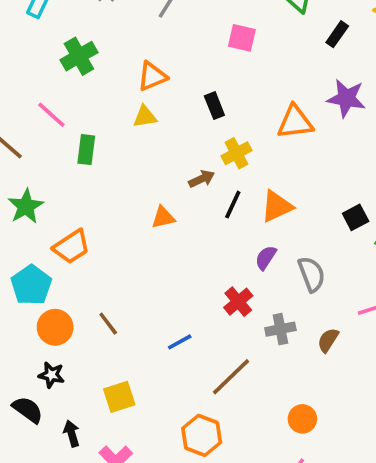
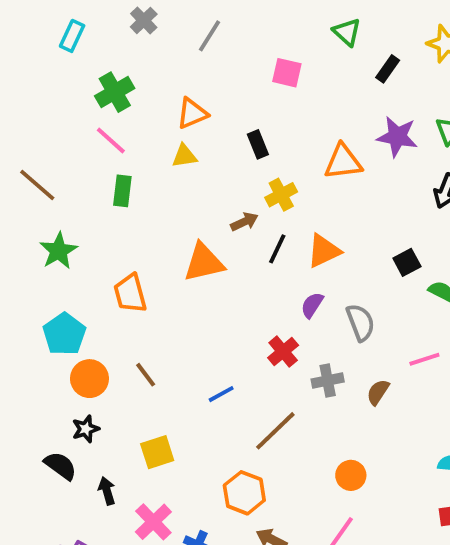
pink line: (51, 115) -> (111, 140), moved
orange triangle: (163, 217) -> (204, 262), size x1.6
orange trapezoid: (72, 247) -> (130, 293), moved, turned 108
black star: (51, 375) -> (86, 429), turned -30

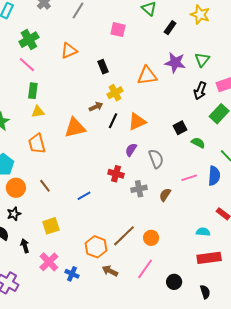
yellow triangle: (184, 156) -> (38, 112), moved
red cross: (283, 351) -> (116, 174), turned -35
brown line: (275, 431) -> (124, 236), moved

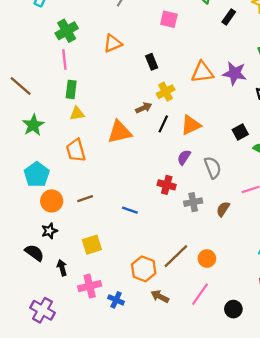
purple star: (175, 63) -> (235, 73), moved
pink line: (27, 65) -> (64, 60), turned 42
brown line: (45, 186) -> (85, 199), turned -72
blue line: (84, 196) -> (130, 210), turned 48
pink cross: (49, 262) -> (90, 286), turned 30

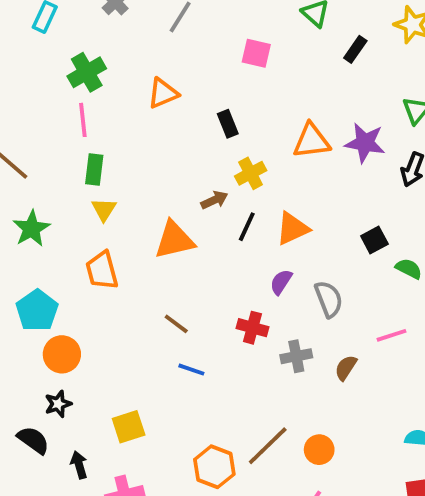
yellow triangle: (77, 114) -> (104, 210), turned -49
brown line: (85, 199) -> (176, 324), moved, turned 56

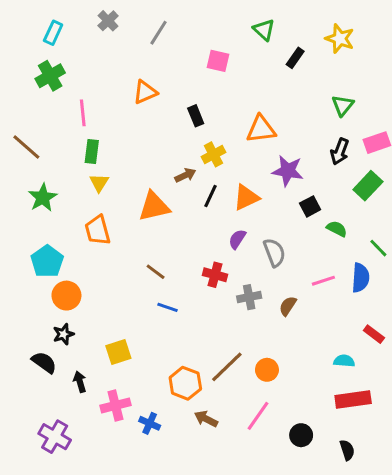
green cross: (87, 72) -> (50, 76), moved
purple star: (365, 143) -> (288, 171), moved

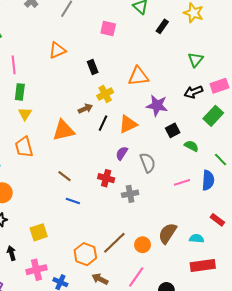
black arrow: (340, 151) -> (193, 92), turned 48
brown semicircle: (288, 306) -> (167, 233), moved, size x1.5

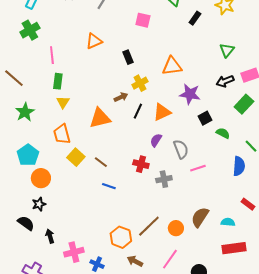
pink line: (182, 182) -> (198, 168), moved
yellow square: (39, 232) -> (76, 157), moved, turned -30

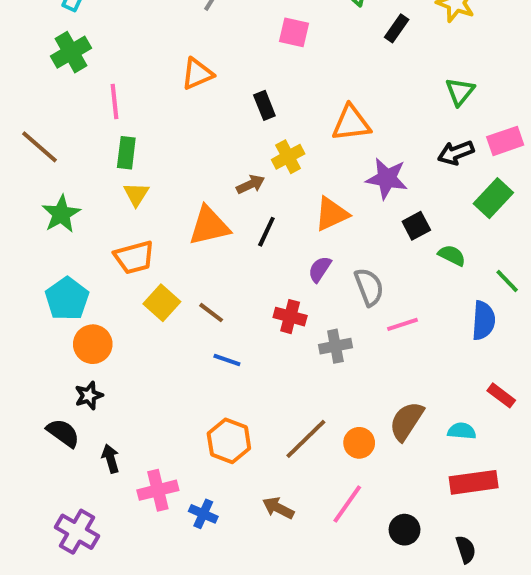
black line: (138, 111) -> (266, 232), moved
orange trapezoid: (62, 134) -> (134, 257), turned -90
orange hexagon: (121, 237) -> (229, 441), moved

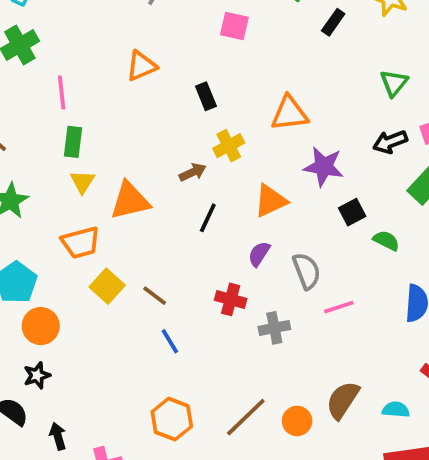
orange triangle: (209, 226) -> (130, 201), moved
blue line: (227, 360) -> (170, 341), turned 40

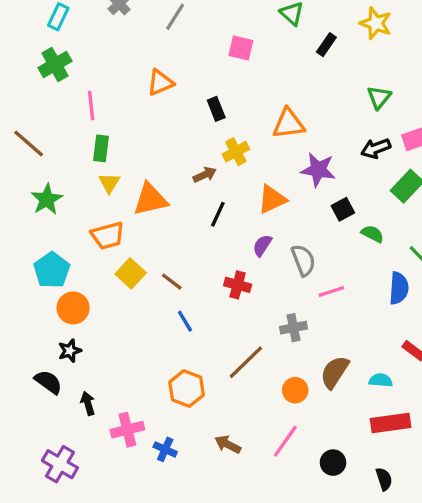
gray cross: (274, 328) -> (294, 328), moved
brown line: (246, 417) -> (246, 362), moved

